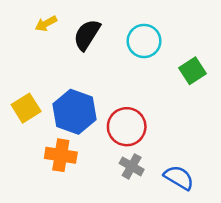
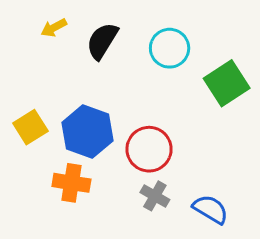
green square: (192, 71) -> (227, 83), size x1.4

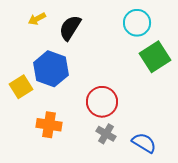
cyan circle: (170, 48) -> (137, 23), moved
blue hexagon: (88, 132) -> (51, 69), moved

